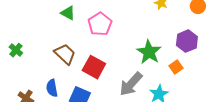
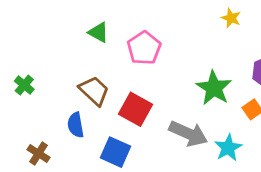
gray arrow: (131, 84) -> (188, 134), turned -108
blue semicircle: (52, 88) -> (76, 125), moved

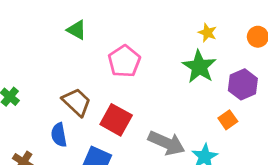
green triangle: (98, 32) -> (77, 30), moved
green star: (214, 88) -> (199, 67), moved

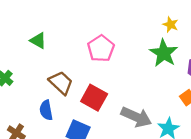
green triangle: (77, 30) -> (38, 41), moved

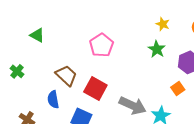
green triangle: (38, 41) -> (37, 35), moved
green star: (164, 53) -> (157, 49), size x0.7

